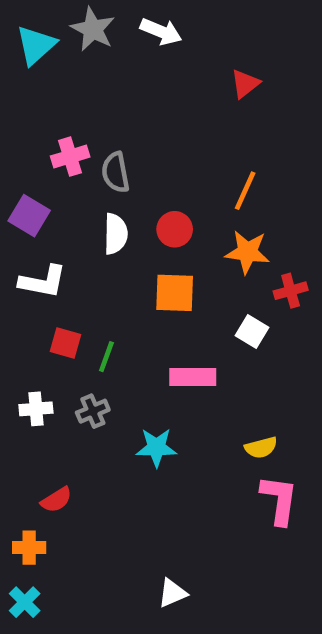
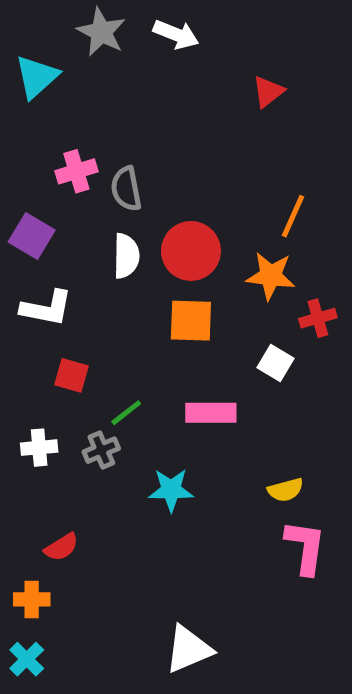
cyan triangle: (36, 45) -> (37, 77), moved
orange line: (245, 191) -> (293, 216), moved
red circle: (175, 229) -> (191, 251), size x1.5
green line: (106, 357) -> (126, 413), moved, turned 32
white triangle: (172, 593) -> (188, 649), size x1.5

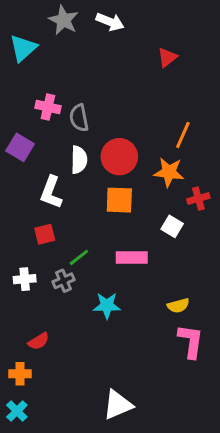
pink cross: (76, 171) -> (48, 107), turned 30
white L-shape: (47, 308) -> (51, 192), moved, turned 100
red square: (71, 375) -> (45, 234), turned -30

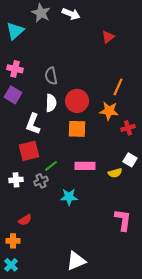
pink cross: (48, 107) -> (15, 69), moved
white square: (172, 226) -> (130, 160), moved
red square: (45, 234) -> (29, 151), size x1.5
yellow semicircle: (178, 306) -> (115, 173), moved

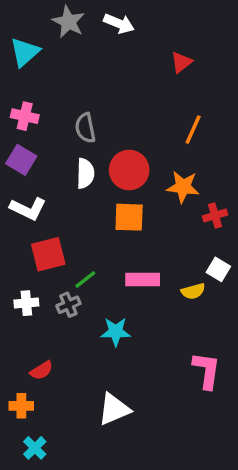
orange line: (118, 87) -> (193, 130), moved
white L-shape: (33, 124) -> (28, 209), moved, turned -85
white triangle: (76, 261) -> (114, 409), moved
cyan cross: (11, 265) -> (35, 448), moved

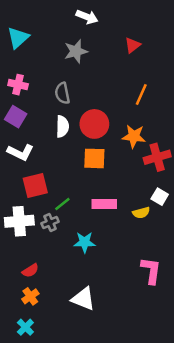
gray star: (68, 22) -> (76, 51), moved, turned 30
red cross: (215, 215) -> (157, 157), size x1.5
white cross: (26, 303) -> (19, 221), size x1.6
orange cross: (21, 406) -> (30, 296), moved, turned -35
white triangle: (114, 409) -> (83, 299), turned 45

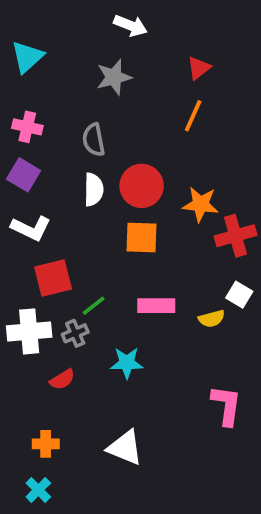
orange line: (141, 94) -> (193, 116), moved
red semicircle: (30, 271) -> (62, 379), moved
orange cross: (30, 296) -> (46, 444), turned 35

